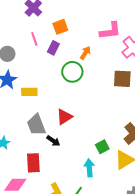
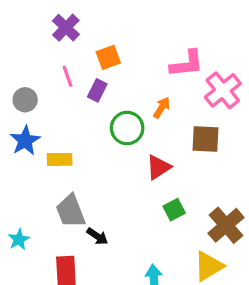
orange arrow: (85, 53) -> (162, 108), moved
red triangle: (64, 117) -> (158, 167), moved
green square: (102, 147) -> (174, 210), moved

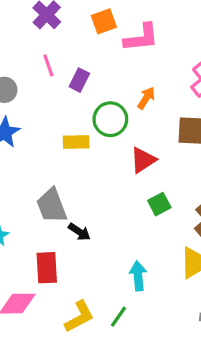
orange square: (108, 57) -> (104, 21), moved
pink L-shape: (187, 64) -> (141, 38), moved
yellow rectangle: (60, 159) -> (76, 142), moved

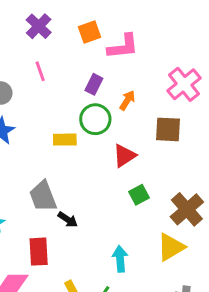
purple rectangle: (79, 80) -> (94, 84), moved

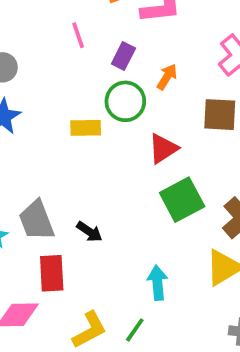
pink line: (40, 71) -> (78, 35), moved
green square: (139, 195) -> (182, 200), size x1.6
gray trapezoid: (43, 196) -> (37, 220), moved

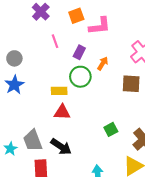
red triangle: (163, 149) -> (62, 112), moved, turned 36
green square: (182, 200) -> (111, 129), size x0.6
black arrow: (89, 232) -> (61, 147), size x1.5

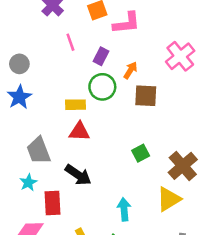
brown square: (131, 84) -> (146, 96), moved
gray trapezoid: (33, 141) -> (39, 151), moved
cyan star: (10, 149) -> (28, 183), moved

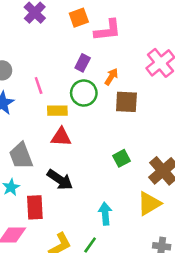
pink line: (70, 42) -> (39, 85), moved

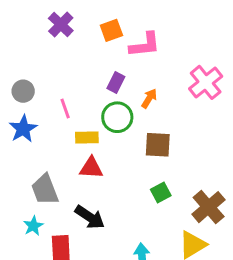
brown square: (126, 102) -> (158, 145), moved

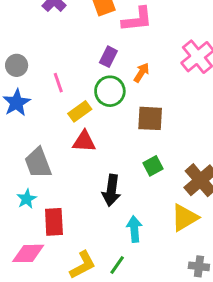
yellow rectangle: (87, 138) -> (80, 111), turned -35
black arrow: (90, 217) -> (111, 190), moved, turned 64

